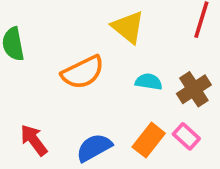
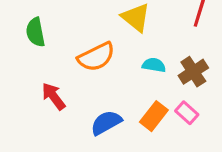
red arrow: (34, 140) -> (54, 96), moved

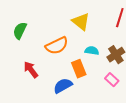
green semicircle: (35, 32) -> (20, 31), turned 36
orange rectangle: (154, 116) -> (79, 69), moved, turned -60

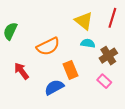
yellow triangle: (81, 22) -> (84, 21), moved
cyan semicircle: (92, 51) -> (88, 43), moved

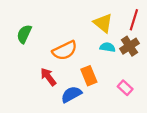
brown cross: (108, 56) -> (129, 46), moved
red arrow: (21, 71) -> (48, 77), moved

